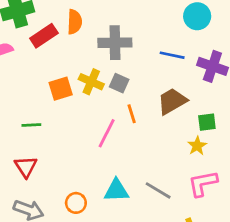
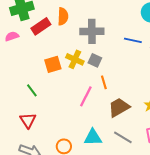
brown trapezoid: (172, 101) -> (119, 107), moved
green line: (31, 125) -> (32, 90), turned 56

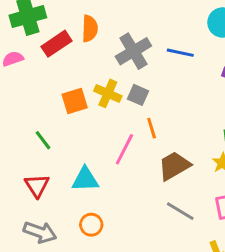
gray cross: (92, 31) -> (133, 51), turned -30
blue line: (133, 40) -> (180, 53), moved
cyan triangle: (93, 137) -> (85, 179), moved

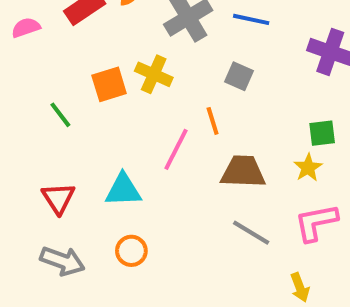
gray square: (138, 95) -> (239, 76), moved
green line: (43, 140) -> (60, 115), moved
brown trapezoid: (174, 166) -> (243, 172), turned 32

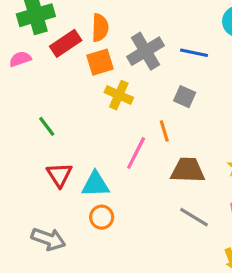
orange square: (109, 84) -> (100, 62), moved
red triangle: (58, 198) -> (59, 175), moved
orange circle: (131, 251) -> (102, 217), moved

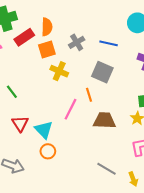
gray cross: (145, 51) -> (77, 42), size x0.7
gray square: (185, 97) -> (102, 72), size x1.5
cyan triangle: (95, 184) -> (44, 130), turned 48
gray line: (194, 217) -> (106, 169), moved

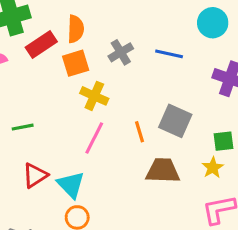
gray square: (102, 72) -> (175, 121), moved
green line: (12, 92) -> (23, 127), turned -64
pink line: (70, 109) -> (94, 138), moved
red triangle: (20, 124) -> (35, 175), turned 30

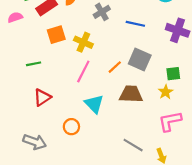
blue line: (169, 54) -> (135, 24), moved
orange square: (76, 63) -> (56, 35), moved
orange line: (139, 132) -> (115, 67), turned 64
cyan triangle: (71, 185) -> (94, 104), moved

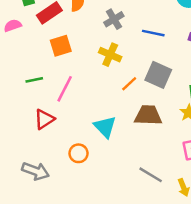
yellow cross: (83, 42) -> (110, 55), moved
pink line: (83, 71) -> (65, 89), moved

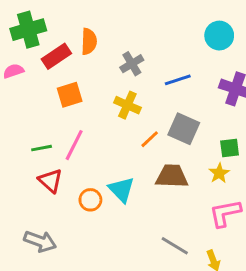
blue line: (153, 33) -> (178, 80), turned -30
green line: (34, 80) -> (42, 148), moved
red triangle: (44, 119) -> (50, 181), turned -45
orange circle: (79, 153) -> (90, 200), moved

